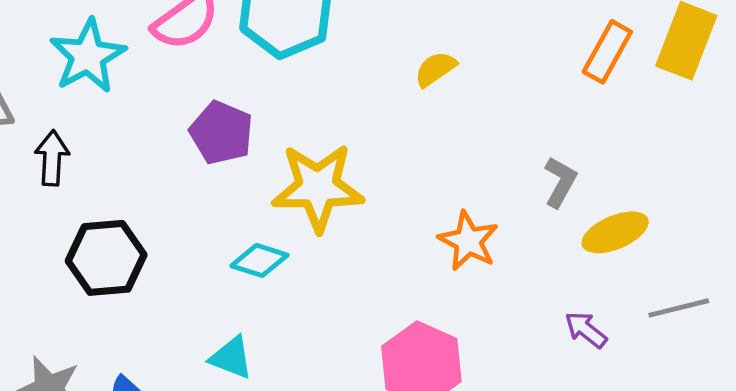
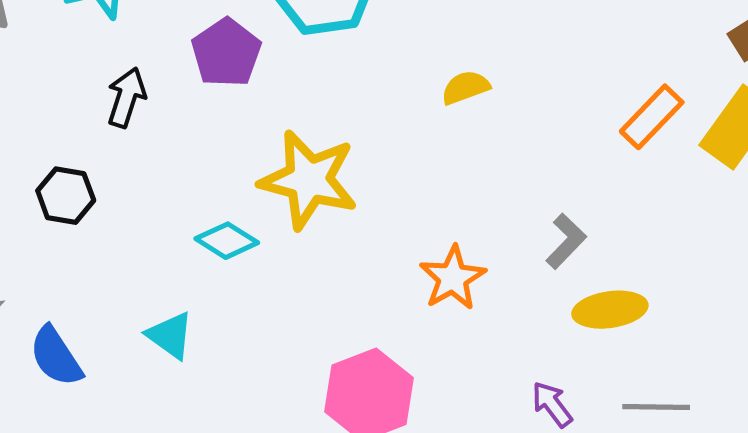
purple pentagon: (221, 133) -> (226, 53), moved
black arrow: (52, 158) -> (127, 97), moved
black hexagon: (106, 258) -> (66, 196), size x0.7

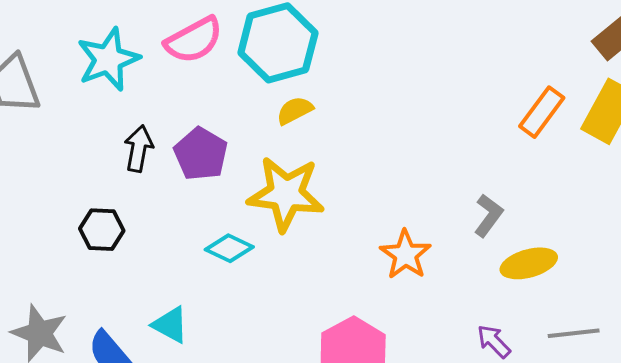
purple pentagon: (226, 53) -> (201, 154), moved
yellow semicircle: (465, 87) -> (295, 110), moved
cyan triangle: (170, 335) -> (170, 325), moved

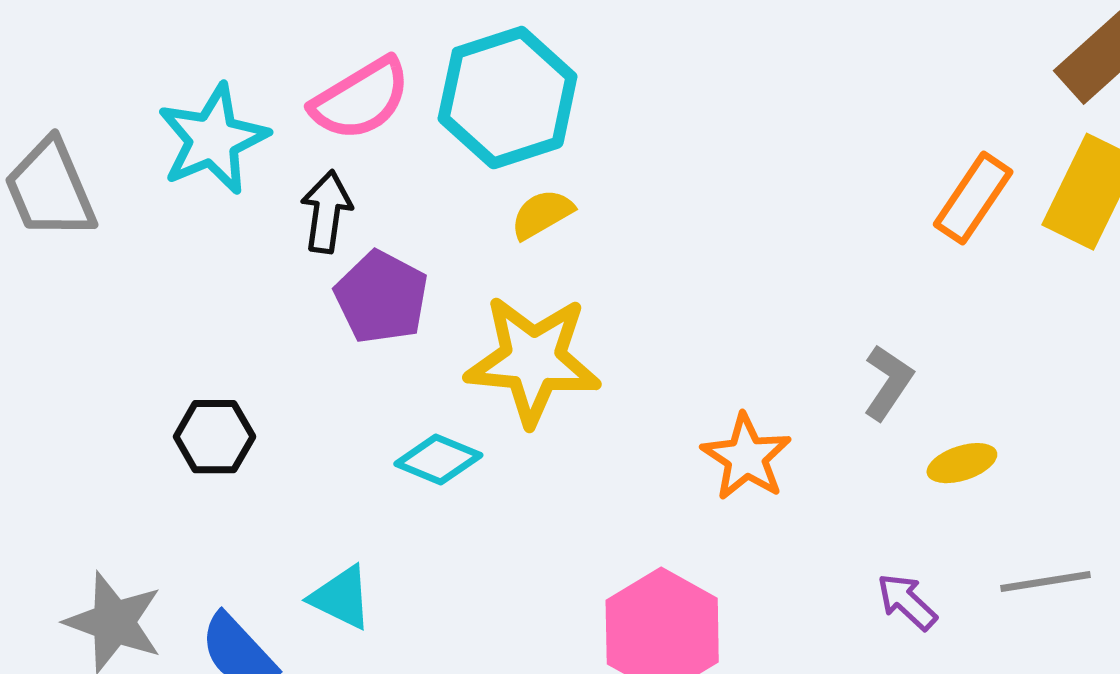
black arrow: (139, 149) -> (326, 212), moved
yellow ellipse: (529, 263) -> (962, 463), size x0.7

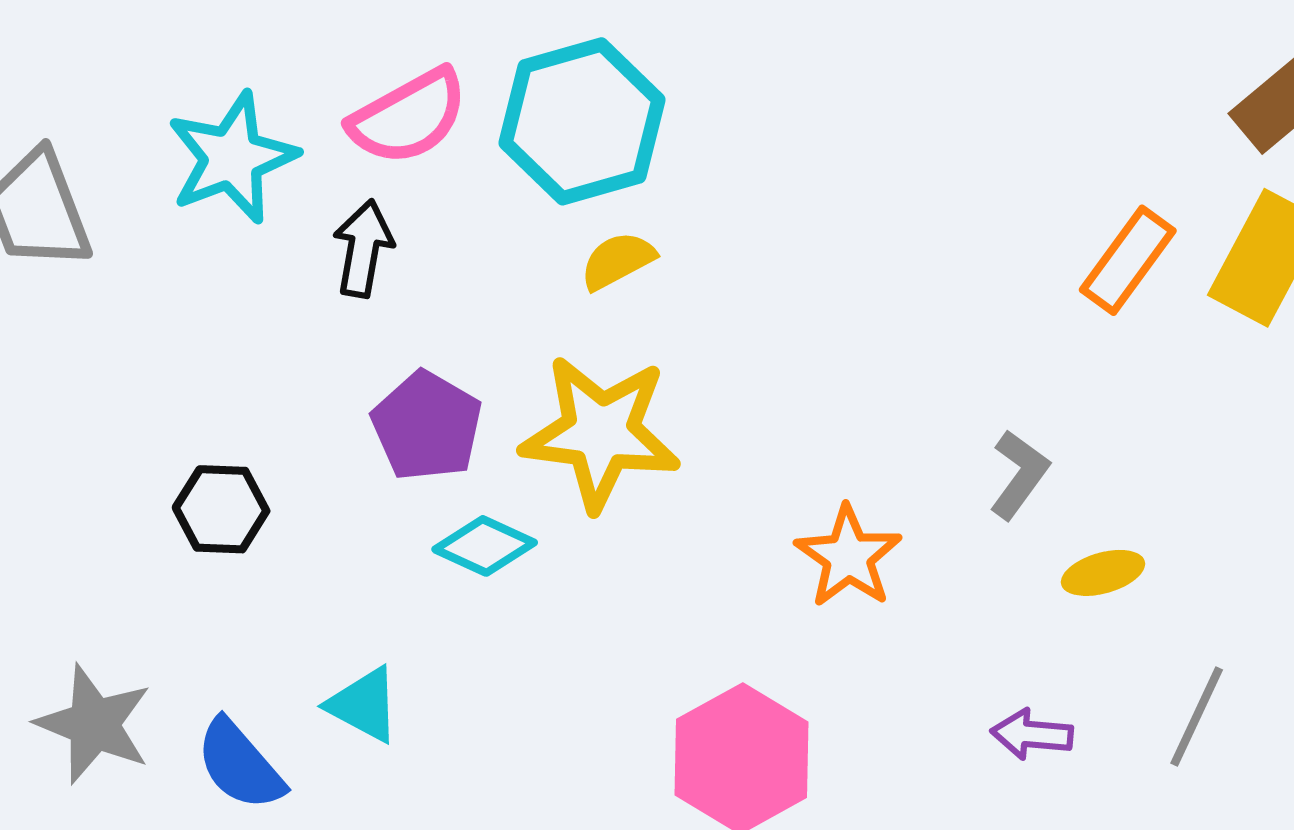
purple pentagon: (381, 297) -> (427, 426), moved
gray line: (1045, 582) -> (1197, 716), turned -58
purple arrow: (907, 602) -> (1032, 734), turned -40

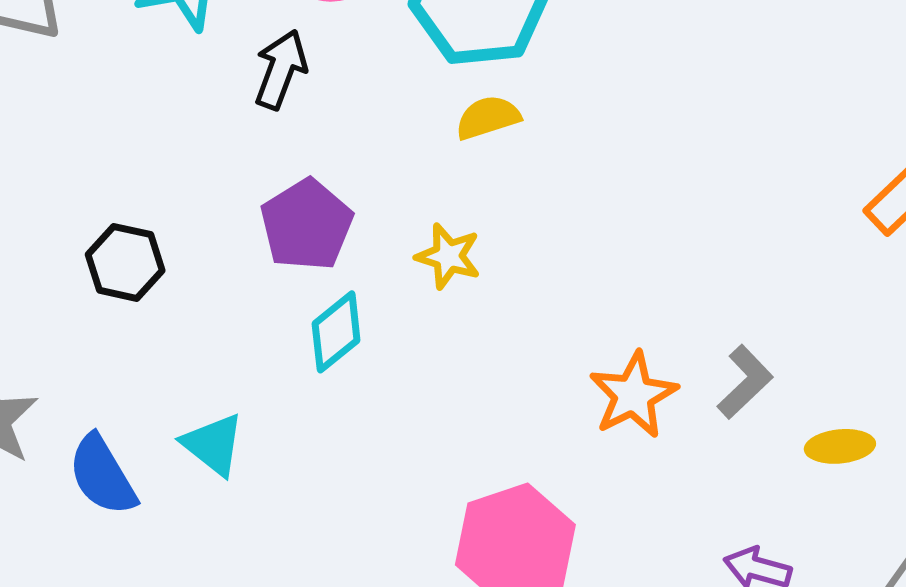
yellow star: (601, 433) -> (448, 256), size x0.5
gray L-shape: (1019, 475) -> (745, 382), moved
cyan diamond: (485, 546) -> (336, 332), turned -74

